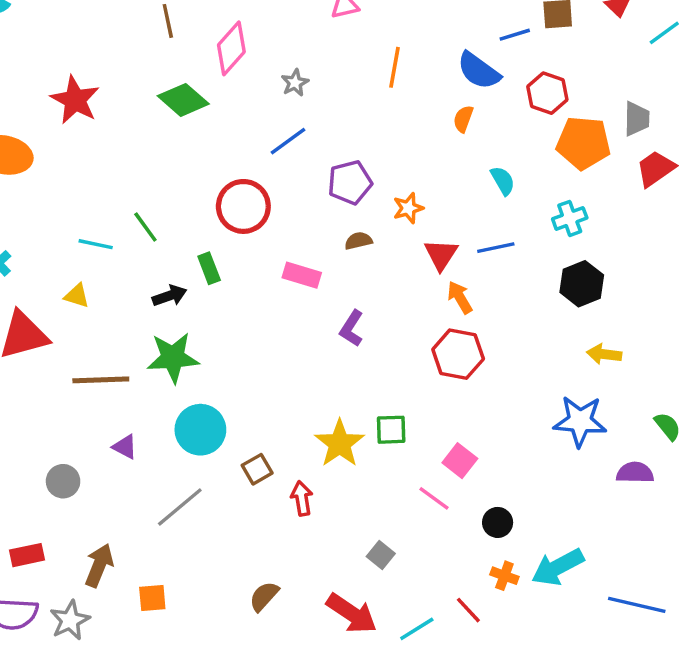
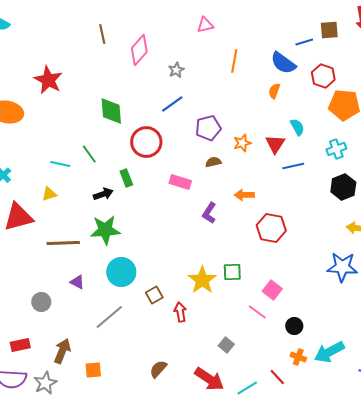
green diamond: (183, 100) -> (111, 111), moved, turned 44
red triangle: (441, 255) -> (275, 144), moved
yellow triangle: (77, 296) -> (49, 194), turned -35
orange arrow: (460, 297) -> (244, 195), moved, turned -60

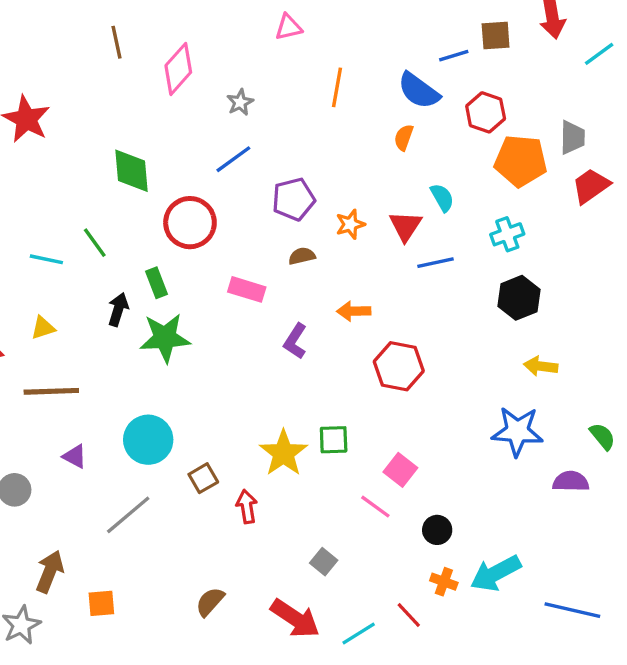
yellow triangle: (49, 194) -> (43, 328), moved
black arrow: (103, 194) -> (118, 309), turned -54
green star: (105, 230) -> (165, 338), moved

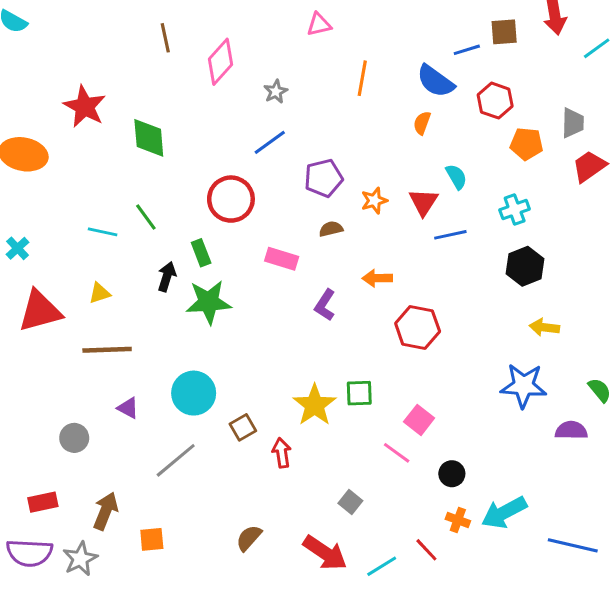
orange pentagon: (521, 161) -> (527, 144), size x0.7
green diamond: (131, 171) -> (149, 138), moved

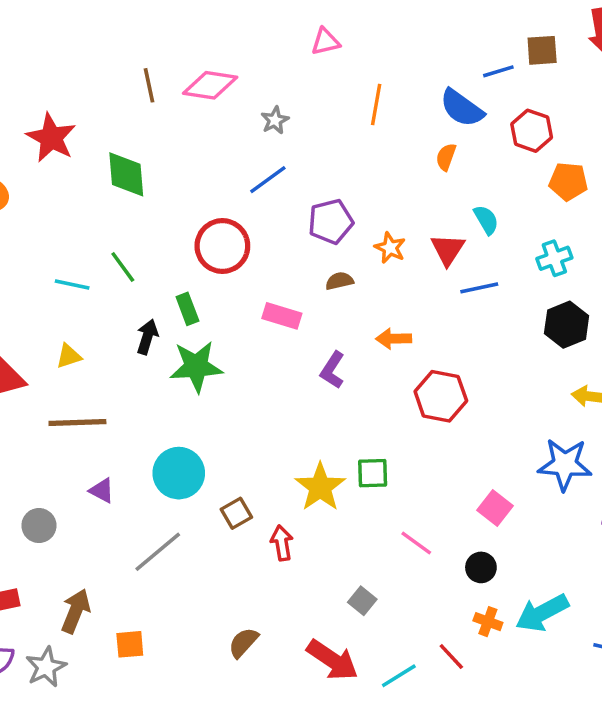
brown line: (165, 38) -> (149, 85), moved
pink diamond: (220, 62) -> (210, 85), turned 57
orange star: (374, 201) -> (390, 248), turned -30
pink square: (419, 420) -> (495, 508), moved

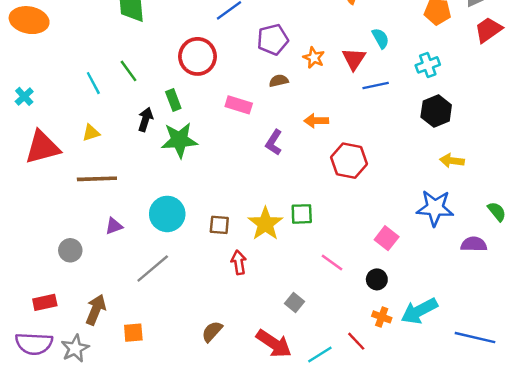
cyan line: (72, 284) -> (93, 83), turned 50
purple triangle: (102, 491) -> (114, 226), turned -48
brown square: (236, 513) -> (219, 225), moved, turned 35

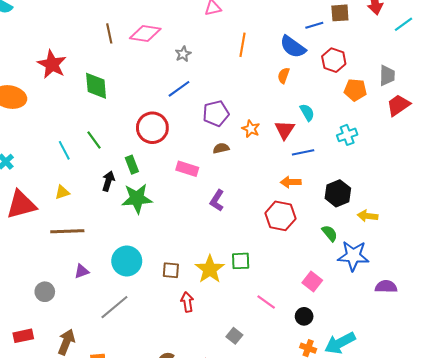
black hexagon: (436, 111) -> (338, 193), moved
orange arrow: (316, 121) -> (291, 182), moved
green semicircle: (497, 212) -> (330, 233), moved

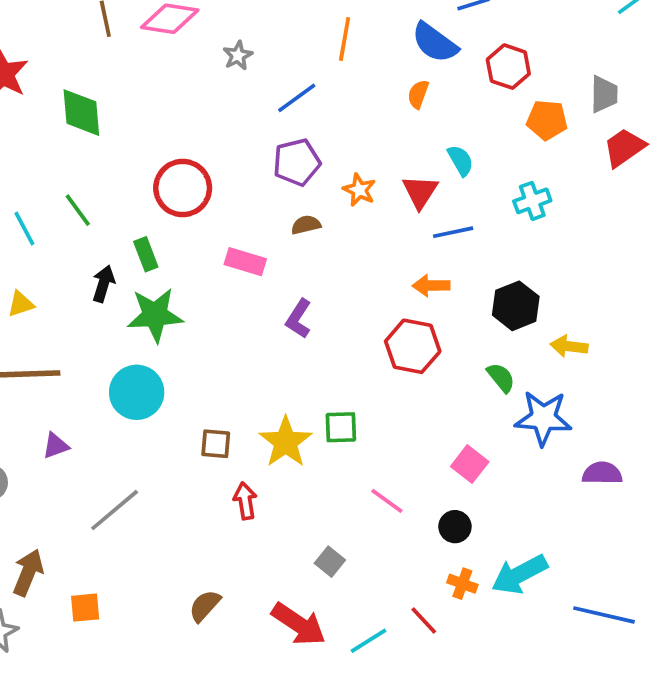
blue line: (179, 89) -> (297, 98), moved
cyan circle: (127, 261) -> (137, 392), moved

